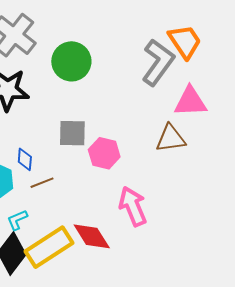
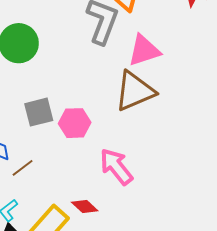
brown triangle: (171, 138) -> (135, 91), size x1.4
red diamond: (92, 236) -> (85, 206), size x0.7

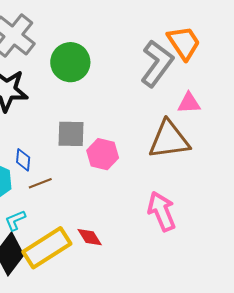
pink triangle: (144, 50) -> (189, 103), size x0.7
pink arrow: (116, 167) -> (162, 211), moved

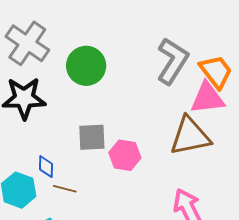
orange trapezoid: (184, 43) -> (216, 72), moved
pink triangle: (189, 103) -> (207, 98), size x1.5
brown line: (40, 183) -> (65, 189), turned 40

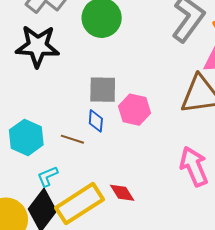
blue diamond: (46, 167) -> (96, 121), moved

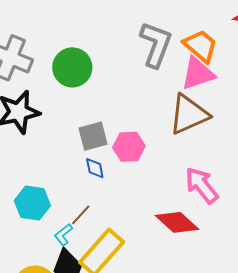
brown line: (72, 139) -> (81, 215), moved, turned -50
red diamond: (122, 193) -> (177, 222), moved, size x1.6

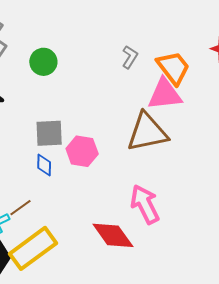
gray L-shape: (156, 45) -> (130, 57), size x0.5
green circle: (72, 67) -> (43, 62), size x0.7

